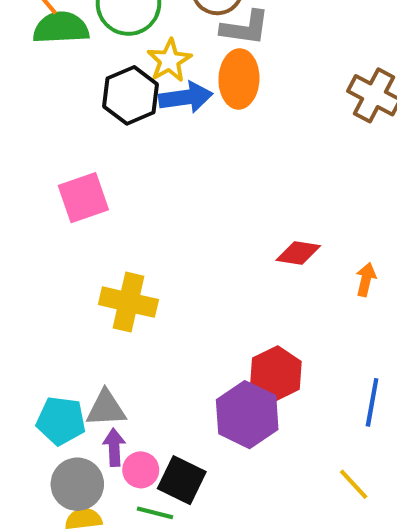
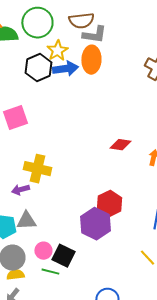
purple arrow: (114, 447) -> (20, 190), moved, turned -102

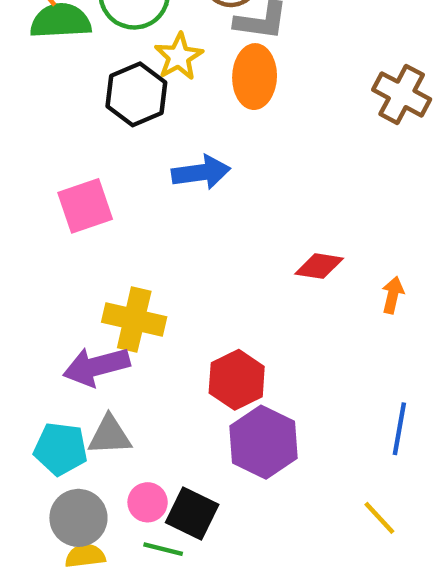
blue arrow: (65, 69) -> (201, 172), moved
purple arrow: (20, 190) -> (96, 366), size x1.6
red hexagon: (109, 204) -> (237, 380), moved

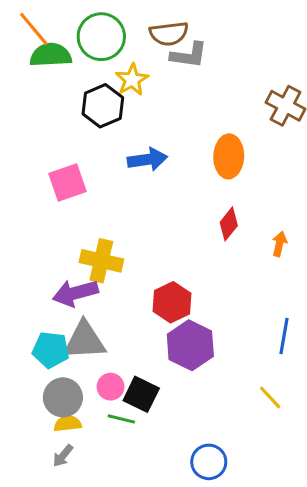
orange ellipse: (255, 77) -> (229, 156), moved
red diamond: (319, 266) -> (229, 224), turned -60
gray triangle: (110, 435) -> (84, 341), size x1.4

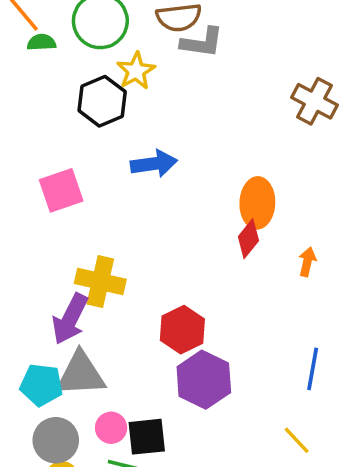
green semicircle: (51, 55) -> (41, 42), size x0.6
orange ellipse: (229, 156) -> (257, 203), moved
purple arrow: (75, 293) -> (70, 319), turned -48
black square: (141, 394) -> (147, 437), turned -32

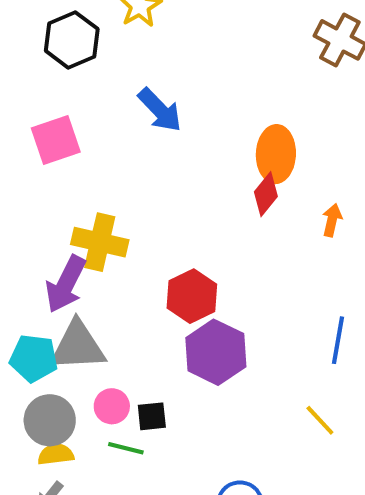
black hexagon: (102, 101) -> (72, 40), moved
blue arrow: (154, 164) -> (160, 110), turned 54
black square: (147, 437) -> (152, 416), size x0.7

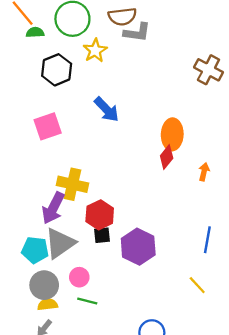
red hexagon: (192, 296) -> (100, 215), moved
gray triangle: (78, 346) -> (60, 243), turned -32
black square: (152, 416) -> (102, 235), moved

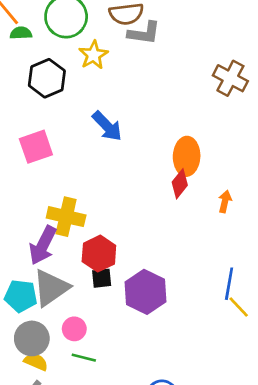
yellow line: (197, 285) -> (239, 307), moved
yellow semicircle: (48, 304) -> (36, 362), turned 30

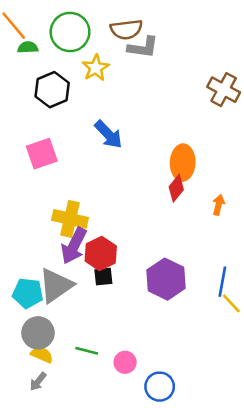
purple arrow: (43, 245) -> (74, 246), moved
purple hexagon: (145, 292) -> (166, 279), moved
pink circle: (74, 329) -> (125, 362), moved

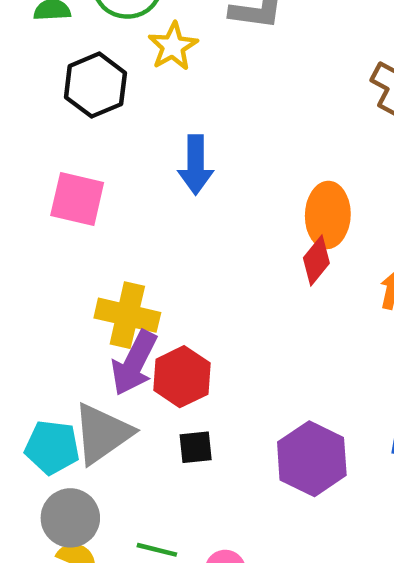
blue arrow: (108, 134) -> (196, 165), turned 44
pink square: (42, 154) -> (77, 199), turned 32
black square: (103, 277) -> (196, 447), moved
purple hexagon: (166, 279) -> (312, 459), moved

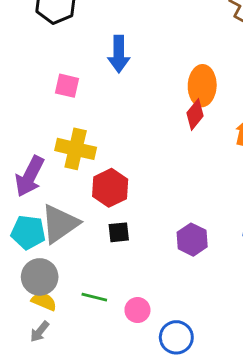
pink square: (77, 199) -> (67, 86), moved, size x0.7
purple arrow: (134, 363) -> (30, 176), moved
purple hexagon: (312, 459) -> (192, 240), size x0.7

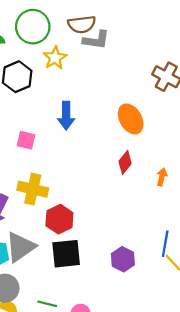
orange ellipse: (202, 86) -> (131, 119), moved, turned -32
black square: (119, 232) -> (66, 254), size x1.8

